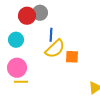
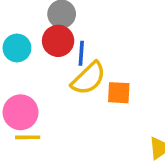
red circle: (27, 16) -> (58, 41), moved
cyan circle: (16, 40) -> (17, 48), moved

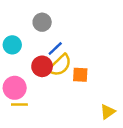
red circle: (58, 41) -> (42, 66), moved
blue line: (81, 53) -> (55, 48), turned 42

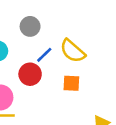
yellow semicircle: (60, 65) -> (73, 51), moved, turned 85

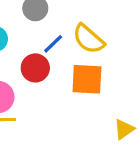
orange square: (71, 83) -> (87, 79), size x1.5

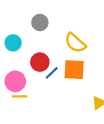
blue line: (53, 44) -> (52, 73), moved

